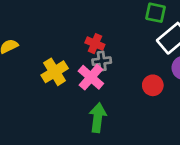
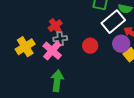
red cross: (95, 44) -> (55, 26), turned 32
red circle: (153, 85) -> (90, 46), moved

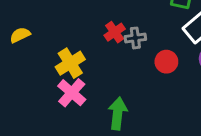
gray cross: (60, 39) -> (135, 38), moved
pink cross: (52, 51) -> (72, 93), moved

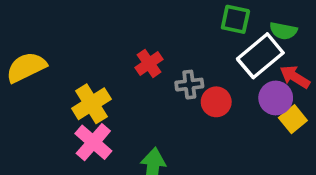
yellow semicircle: (20, 35) -> (26, 67), size x1.5
gray cross: (135, 38) -> (189, 85), moved

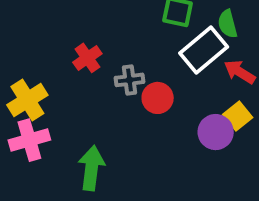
green semicircle: (283, 31) -> (228, 24), turned 64
purple circle: (276, 98) -> (216, 132), moved
pink cross: (93, 142) -> (29, 140), turned 33

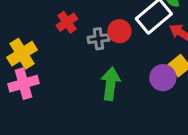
red circle: (158, 98) -> (119, 31), moved
green arrow: (91, 168) -> (110, 84), moved

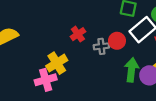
yellow cross: (22, 54) -> (57, 63), moved
green arrow: (110, 84) -> (131, 70), moved

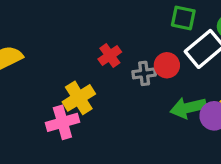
green arrow: (131, 70) -> (188, 108), turned -110

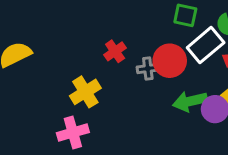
red circle: (167, 65) -> (170, 61), size x1.4
pink cross: (62, 122) -> (73, 133), moved

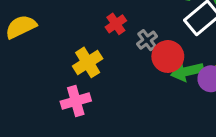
red circle: (170, 61) -> (168, 56), moved
gray cross: (148, 69) -> (147, 40), turned -30

